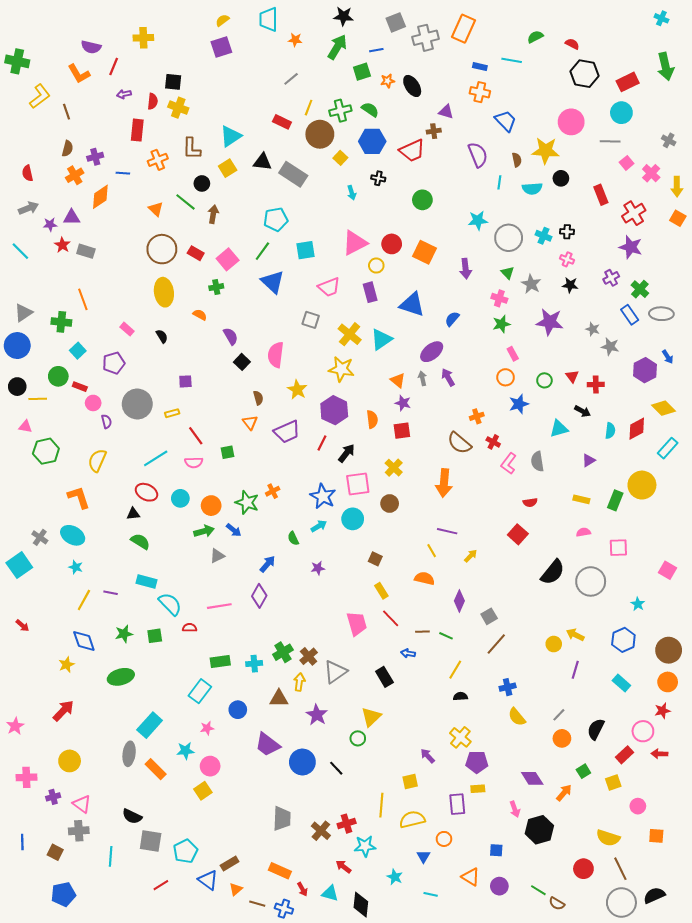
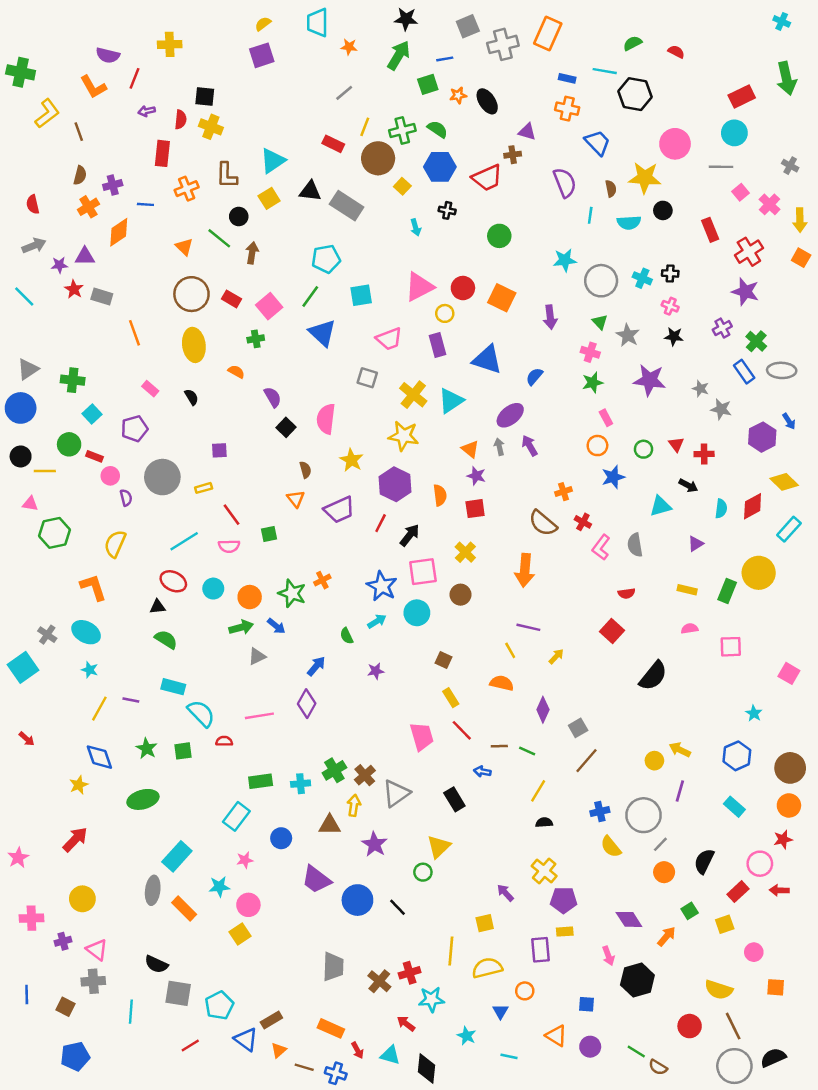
black hexagon: (584, 74) -> (635, 94), moved
orange line: (83, 299) -> (135, 333), moved
gray circle: (591, 581) -> (644, 815), moved
green star: (124, 634) -> (147, 749), turned -30

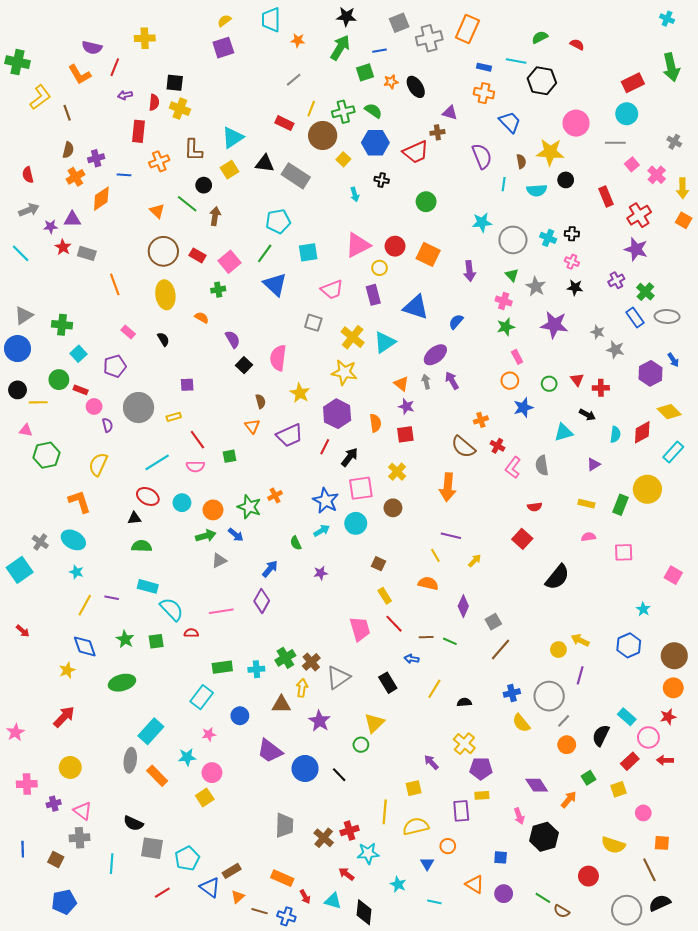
green semicircle: (166, 639) -> (142, 546), turned -30
yellow line: (538, 791) -> (434, 689), moved
cyan rectangle: (734, 807) -> (627, 717), moved
brown line: (733, 1026) -> (649, 870), moved

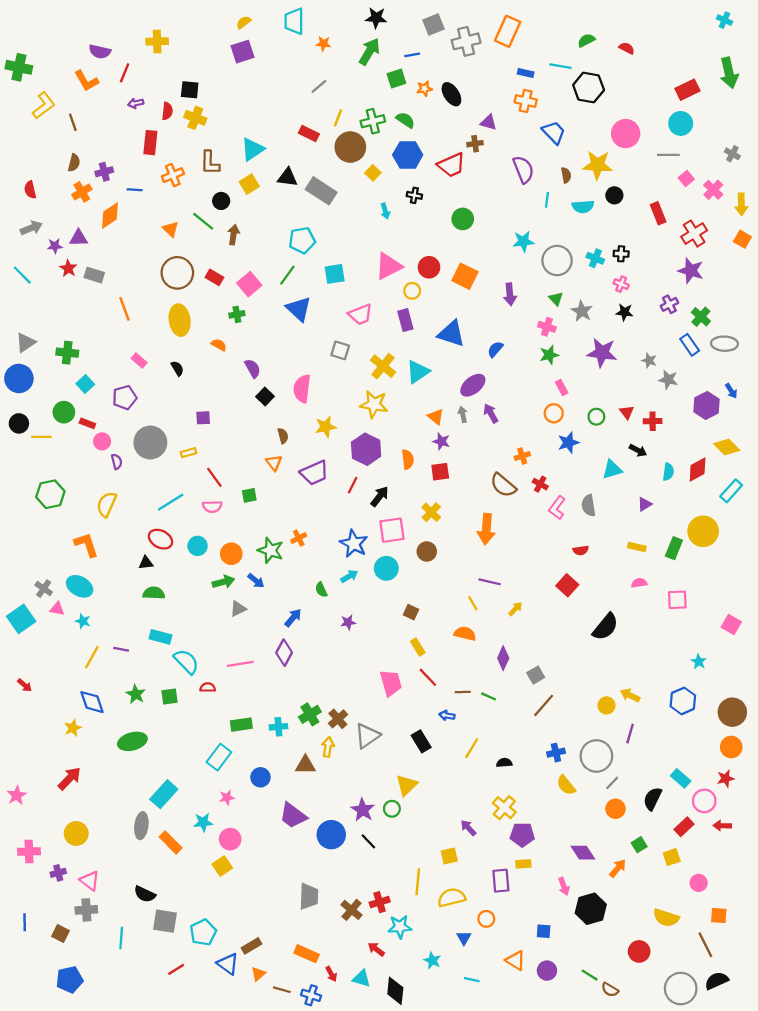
yellow star: (300, 393) -> (326, 427), turned 30
pink triangle: (26, 430) -> (57, 609), moved
purple star: (320, 721) -> (363, 810), moved

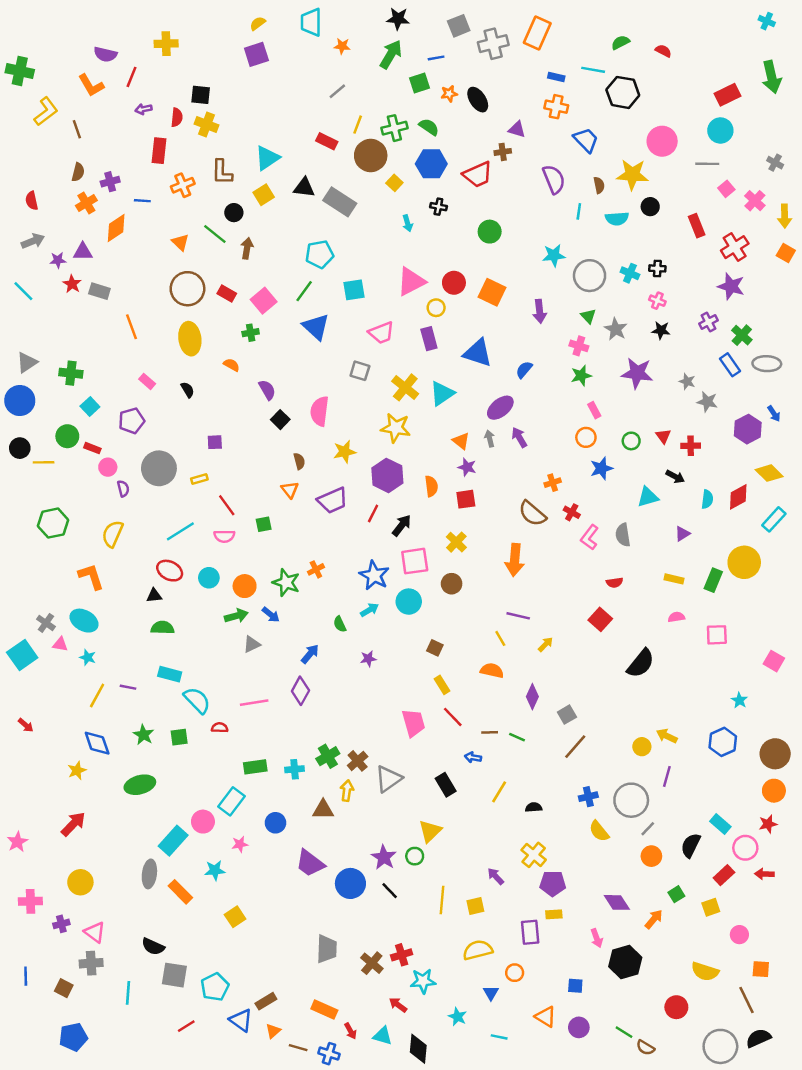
pink circle: (230, 839) -> (203, 822), moved
yellow line: (418, 882) -> (442, 900), moved

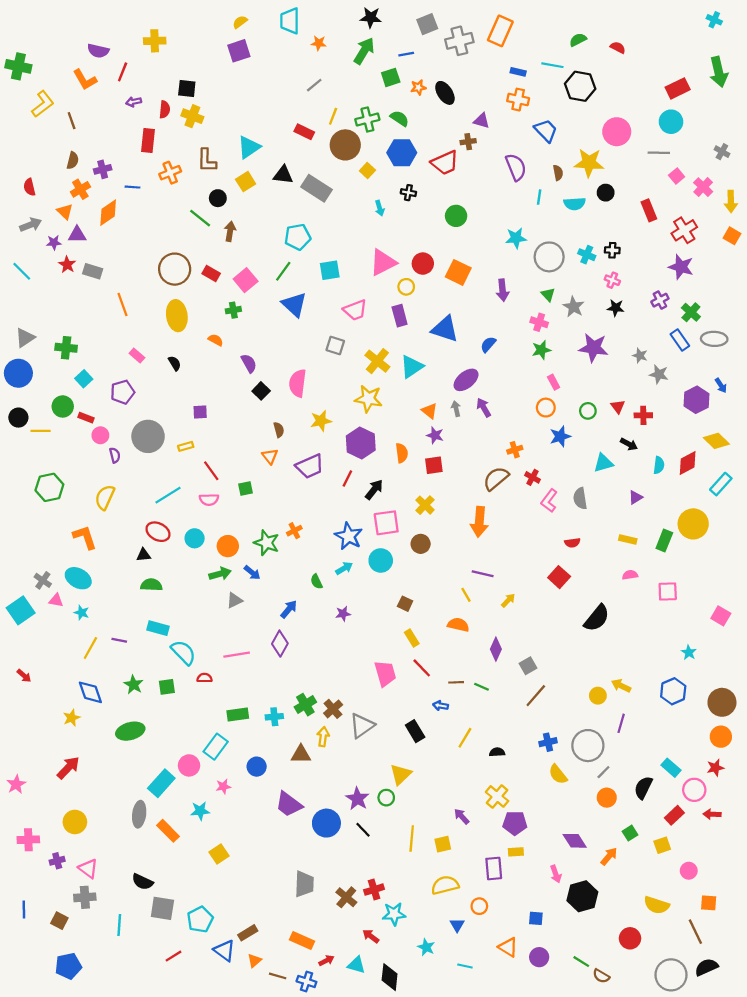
orange triangle: (180, 242) -> (65, 211), moved
brown semicircle: (532, 514) -> (496, 478), turned 100
red arrow: (350, 1031) -> (326, 960), turned -88

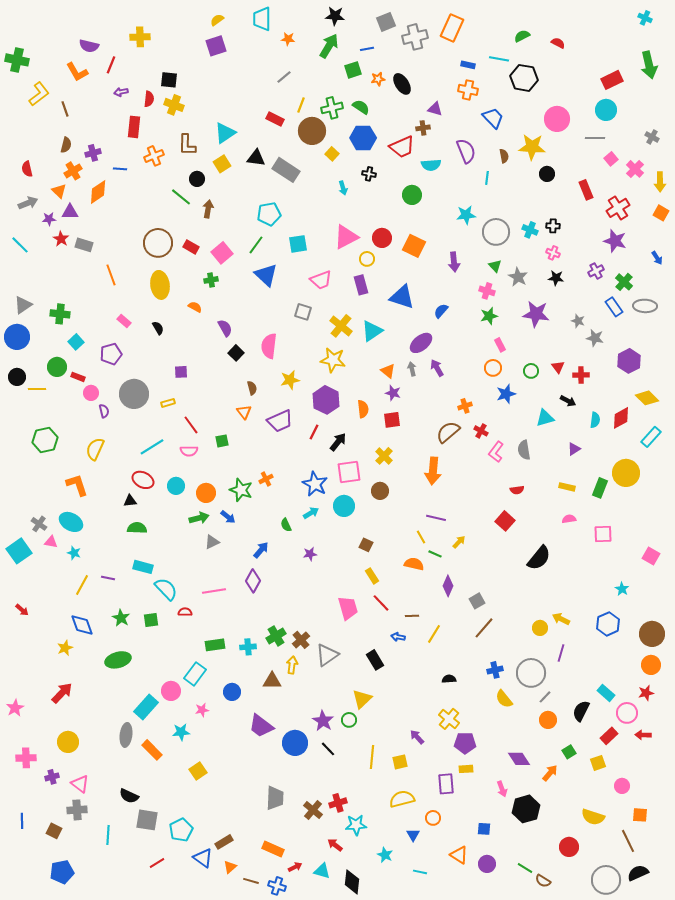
cyan semicircle: (575, 204) -> (431, 165), moved
blue arrow: (721, 385) -> (657, 258), moved
green line: (482, 687) -> (435, 554), moved
yellow line: (465, 738) -> (434, 634), moved

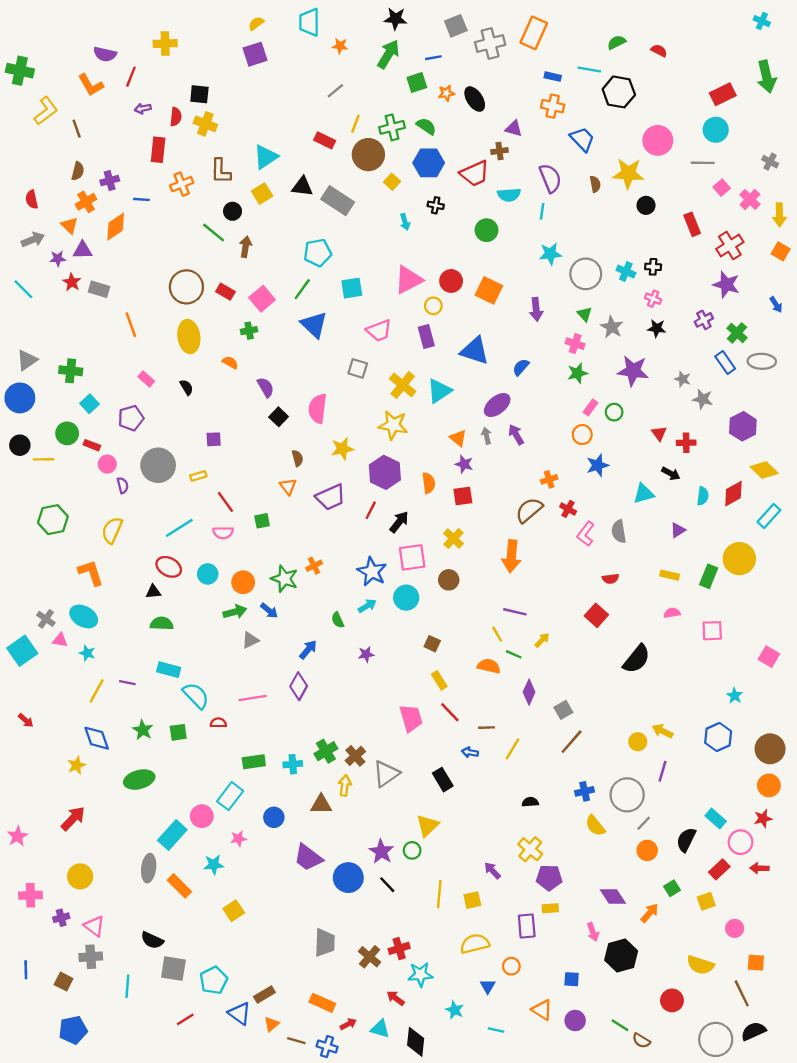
cyan line: (487, 178) -> (542, 211), moved
pink rectangle: (500, 345) -> (590, 407), turned 64
green circle: (531, 371) -> (614, 412), moved

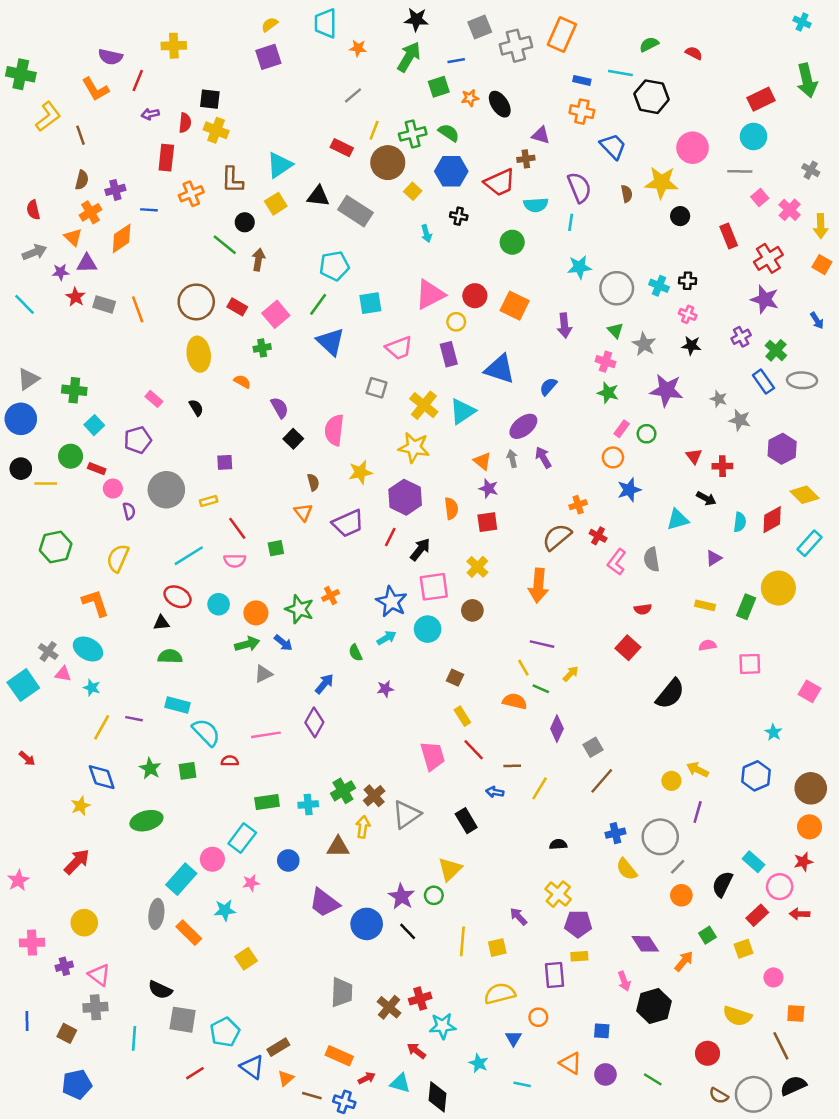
orange line: (131, 325) -> (138, 309), moved
green star: (577, 373) -> (608, 393), turned 30
brown semicircle: (641, 1041) -> (719, 1096), moved

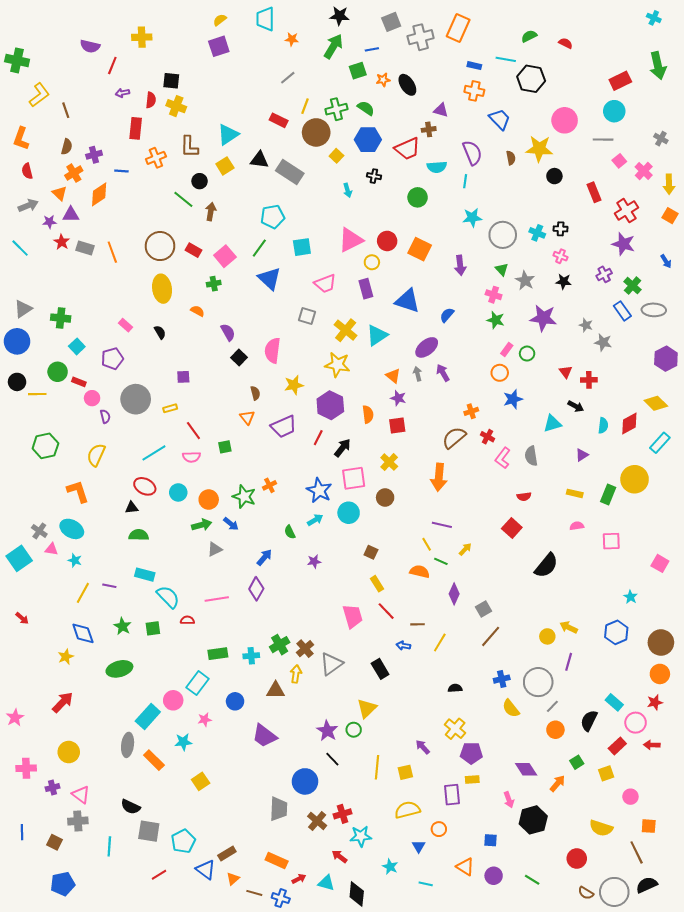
orange L-shape: (95, 89) -> (21, 139), moved, turned 50
purple hexagon: (782, 449) -> (666, 359), moved
blue circle: (367, 924) -> (305, 781), moved

